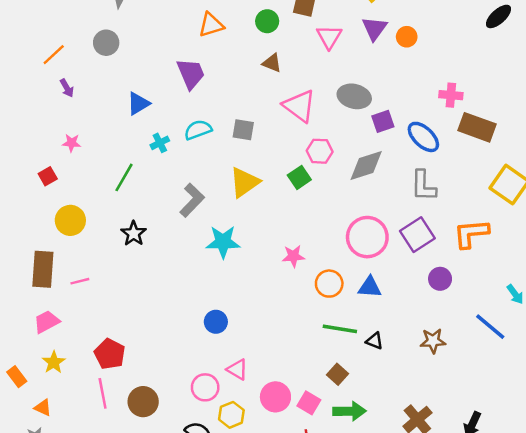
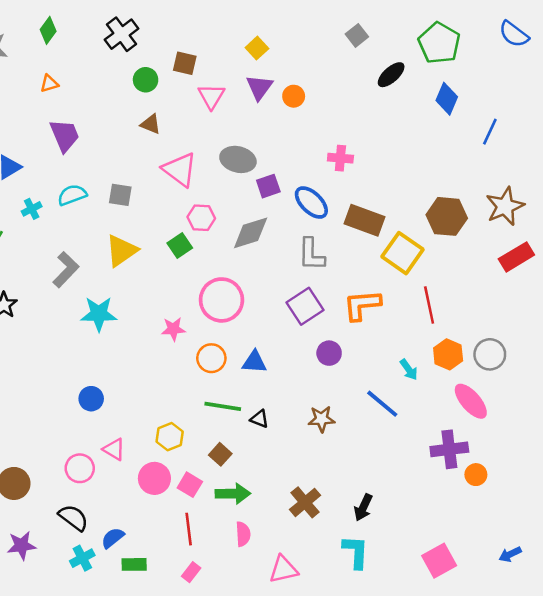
orange triangle: (211, 25) -> (49, 84), moved, size x0.7
brown rectangle: (477, 127) -> (365, 220), moved
pink circle: (367, 237) -> (221, 300), moved
yellow hexagon: (231, 415) -> (170, 437), moved

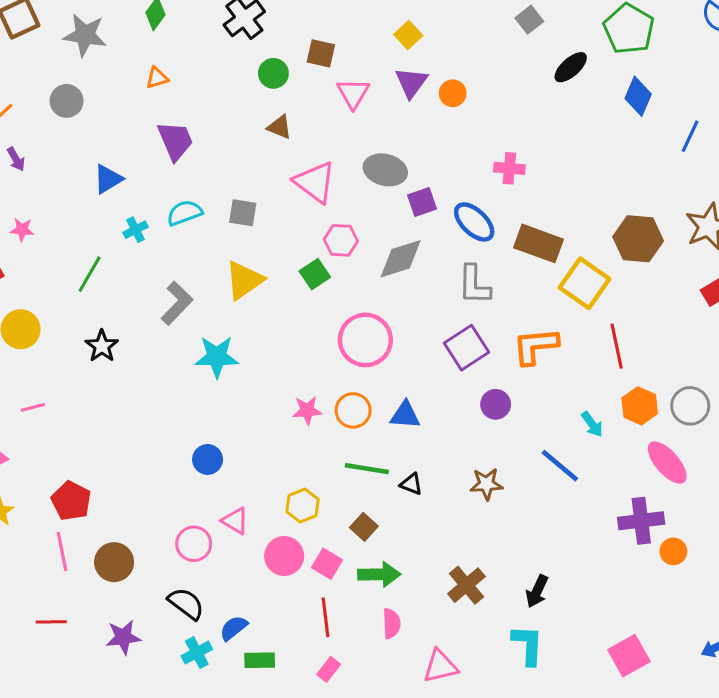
pink star: (173, 329) -> (307, 410), moved

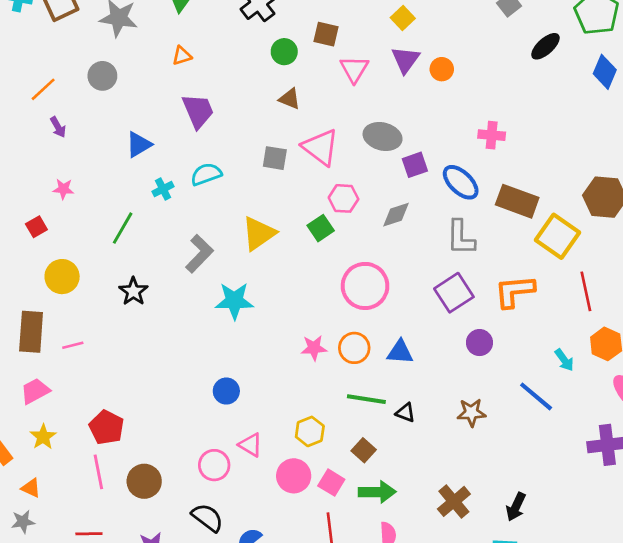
gray square: (243, 213) -> (275, 158), moved
gray diamond: (401, 259) -> (396, 215), size x0.7

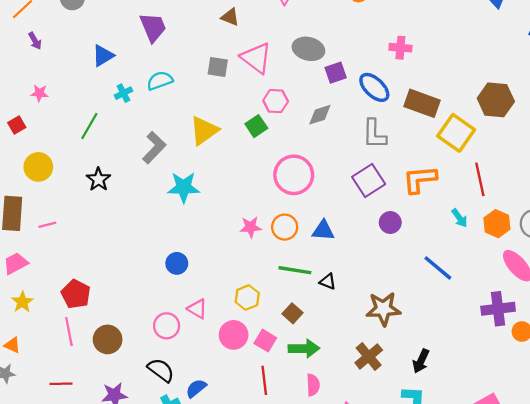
cyan arrow: (564, 360) -> (459, 218), moved
brown star: (471, 413) -> (383, 309), moved, size x1.4

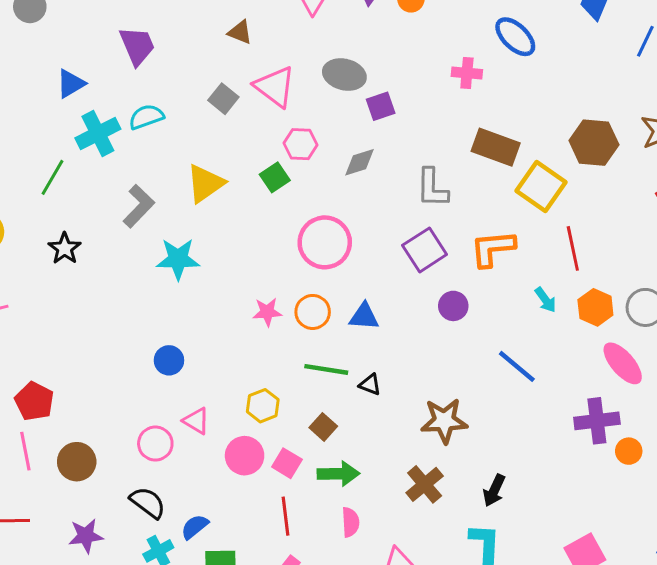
gray square: (218, 67) -> (223, 99), turned 30
blue ellipse: (374, 87) -> (515, 37), moved
cyan cross: (123, 93) -> (98, 133), size x1.8

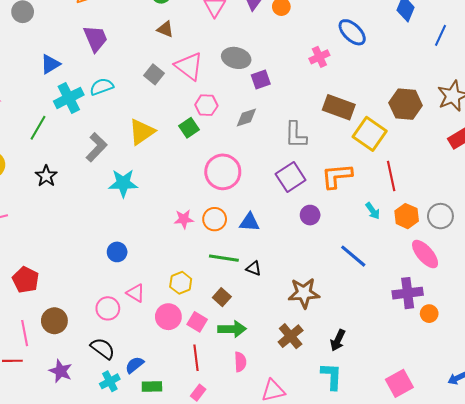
pink cross: (467, 73) -> (319, 57), turned -30
pink line: (25, 451) -> (25, 333), moved
purple star: (86, 536) -> (61, 371), turned 30

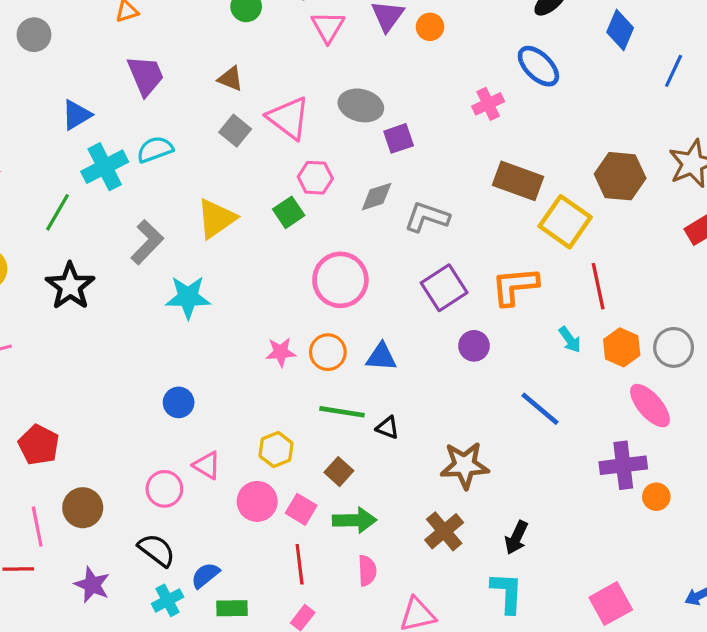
brown triangle: (165, 29) -> (230, 79), moved
gray L-shape: (296, 135) -> (427, 217), moved, turned 108
black star: (46, 176) -> (70, 286), size x1.4

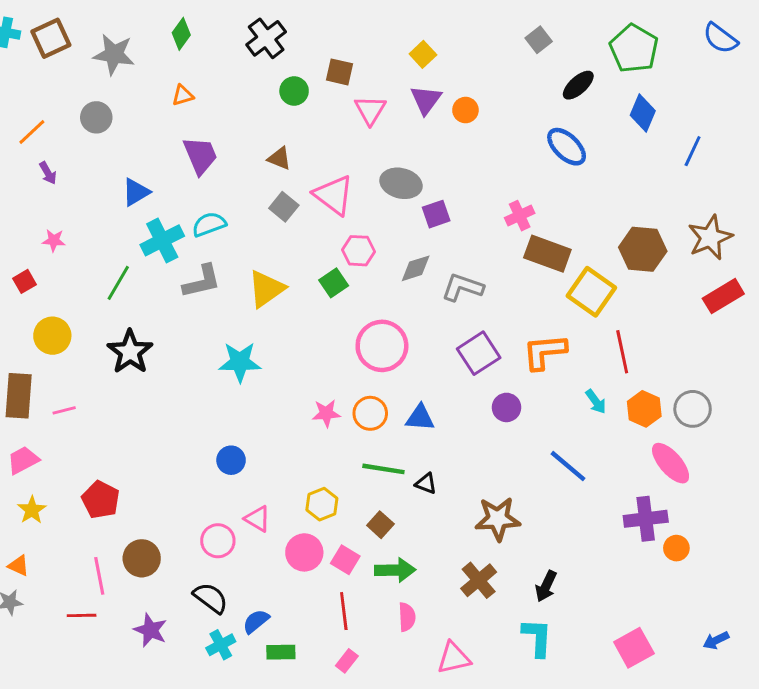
pink cross: (488, 104) -> (520, 216), moved
gray L-shape: (147, 242) -> (202, 281), moved, turned 33

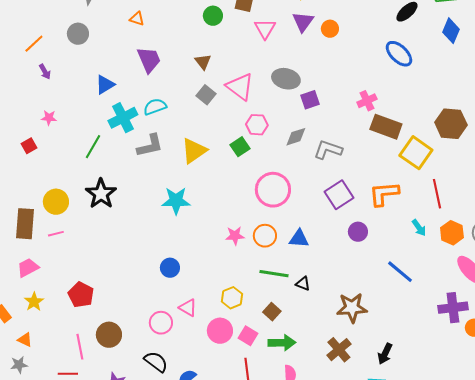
orange triangle: (183, 95) -> (137, 19), turned 35
brown triangle: (279, 158) -> (203, 62), turned 30
yellow circle: (52, 336) -> (56, 202), moved

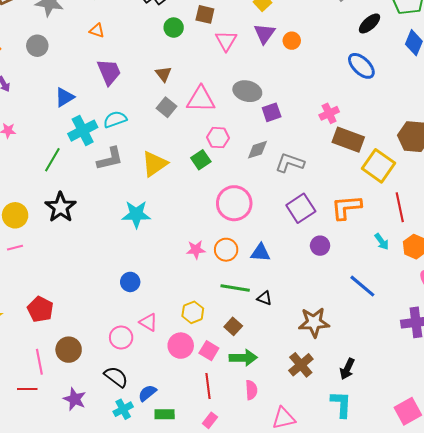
pink triangle: (240, 87) -> (201, 99), turned -36

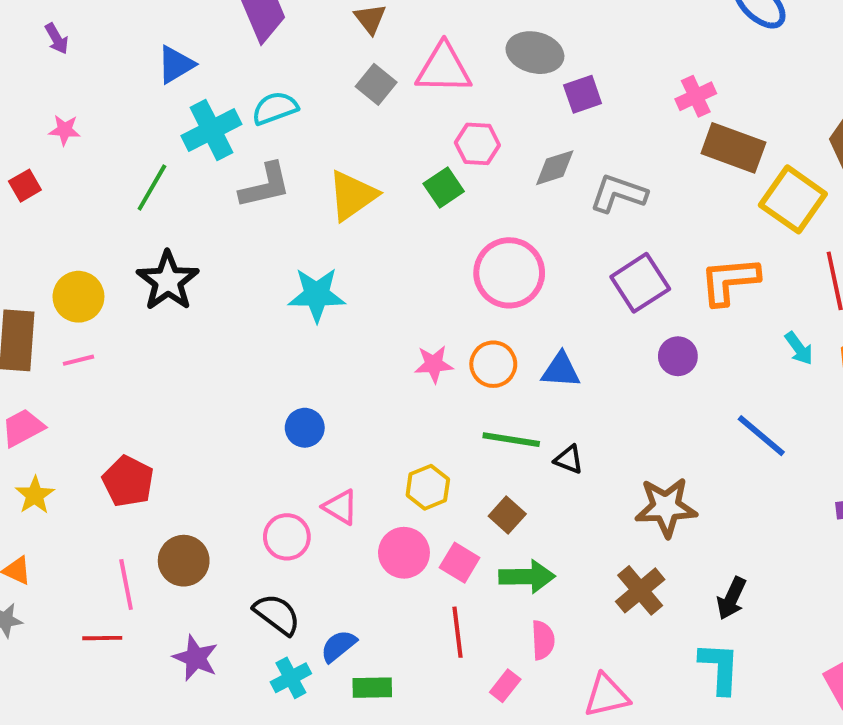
pink rectangle: (210, 420) -> (505, 686), moved

